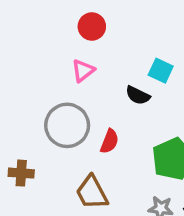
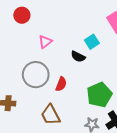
red circle: (92, 26) -> (22, 15), moved
cyan square: (161, 71) -> (92, 42), turned 32

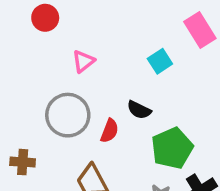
black semicircle: (78, 57) -> (139, 110), moved

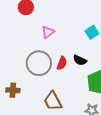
red semicircle: (109, 131) -> (62, 63), moved

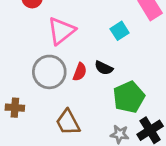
pink triangle: (48, 32) -> (61, 31), size x1.6

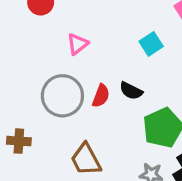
pink triangle: (61, 31) -> (77, 44), size x0.6

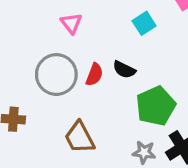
pink triangle: (77, 44) -> (71, 23), turned -30

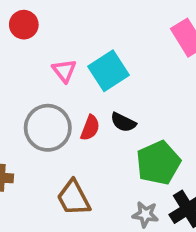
cyan square: (144, 23) -> (109, 71), moved, size x1.5

